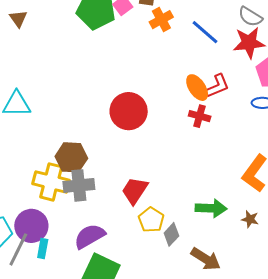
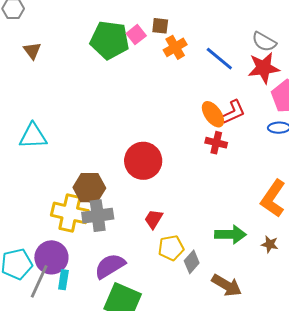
red circle: (129, 111) -> (143, 161), moved
red trapezoid: (135, 191) -> (154, 219), size x0.7
yellow pentagon: (151, 220) -> (171, 248), turned 30

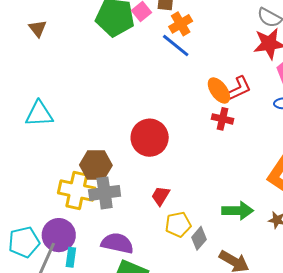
blue line: (219, 59) -> (176, 46), moved
purple semicircle: (110, 266) -> (117, 243), turned 44

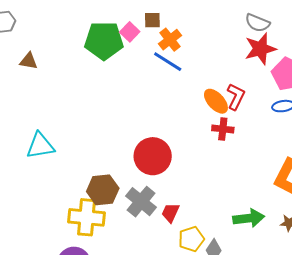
brown triangle: (38, 28) -> (29, 61), turned -36
red L-shape: (239, 88) -> (236, 97), turned -32
gray cross: (105, 193) -> (141, 202), moved, turned -36

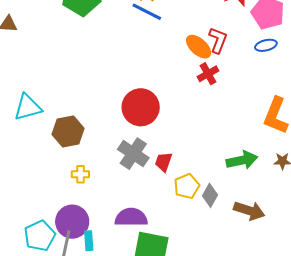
red cross: (223, 129) -> (208, 74), turned -30
brown hexagon: (103, 190) -> (68, 131), moved
yellow cross: (87, 217) -> (80, 174), size x0.5

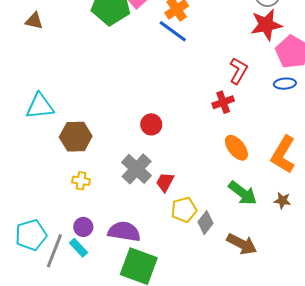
orange ellipse: (199, 47) -> (236, 148), moved
red circle: (141, 107) -> (151, 124), size x0.6
green arrow: (242, 160) -> (243, 193), turned 40
purple circle: (72, 222) -> (83, 227), moved, size x0.6
cyan rectangle: (89, 241) -> (78, 248), turned -48

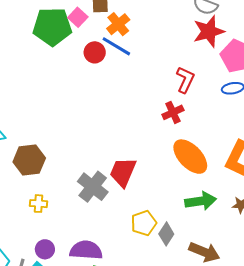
red circle: (151, 124) -> (95, 52), moved
orange ellipse: (236, 148) -> (190, 157), size x1.4
red trapezoid: (165, 182) -> (123, 172), moved, size x1.5
green arrow: (243, 193) -> (201, 201), turned -40

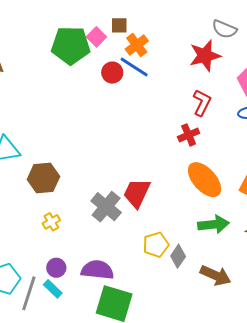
red star: (209, 31) -> (205, 56), moved
yellow cross: (39, 204) -> (51, 222), turned -36

